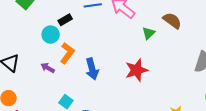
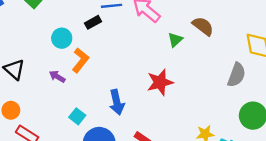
black rectangle: (65, 20) -> (93, 22), moved
blue arrow: (92, 69) -> (117, 102), moved

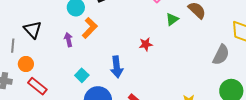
purple arrow: (57, 77) -> (68, 40), turned 40
red star: (160, 82) -> (146, 44), moved, size x0.6

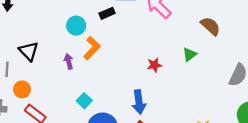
green triangle: (172, 19) -> (190, 54), moved
blue arrow: (117, 67) -> (139, 102), moved

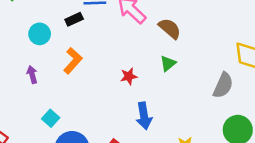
brown semicircle: (210, 26) -> (170, 29), moved
orange L-shape: (92, 48) -> (73, 61), moved
blue arrow: (139, 102) -> (144, 116), moved

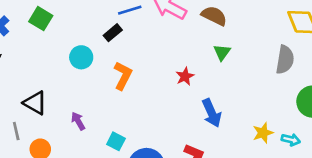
purple arrow: (32, 74) -> (78, 121), moved

